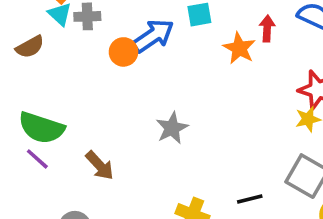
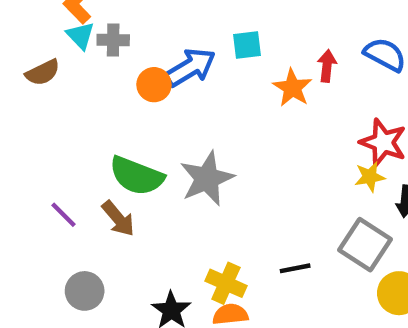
green semicircle: (41, 128) -> (137, 176), moved
gray star: (172, 128) -> (207, 179), size x1.4
purple line: (37, 159) -> (64, 215), moved

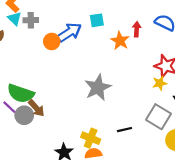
green semicircle: (137, 176) -> (21, 93), moved
gray star: (207, 179) -> (98, 87), moved
gray circle: (85, 291) -> (24, 115), moved

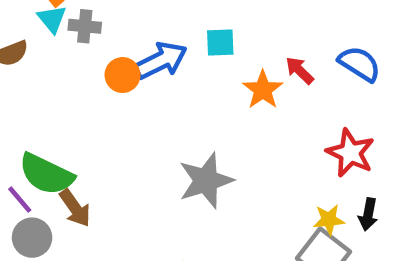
red arrow: (137, 29) -> (300, 70), turned -56
yellow star: (160, 83) -> (329, 220), moved
gray circle: (24, 115) -> (32, 238), moved

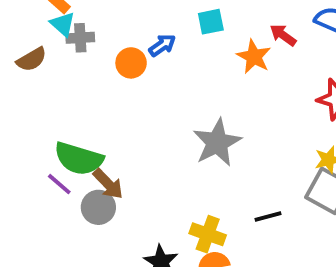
gray cross: (85, 26) -> (80, 38), moved
blue arrow: (161, 61) -> (162, 45), size x0.6
gray circle: (32, 238) -> (98, 207), moved

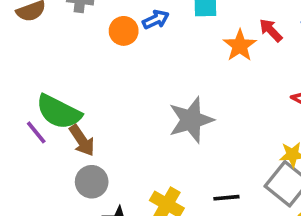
gray circle: (98, 207) -> (92, 182), moved

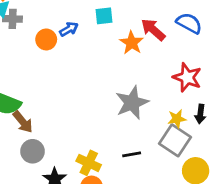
red arrow: (271, 30) -> (153, 30), size x1.4
gray star: (191, 120) -> (132, 103), moved

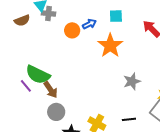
orange star: (132, 43) -> (110, 46), moved, size x1.4
gray star: (132, 103) -> (132, 81), size x0.7

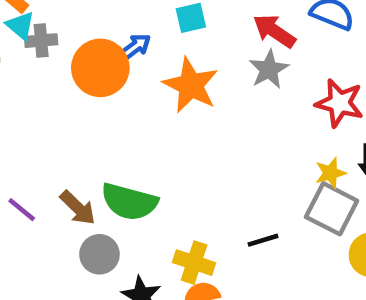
orange circle: (72, 30) -> (100, 68), size x1.6
green semicircle: (38, 75) -> (129, 202), moved
gray star: (132, 81) -> (269, 69), moved

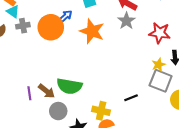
gray cross: (41, 41) -> (23, 26), moved
purple line: (22, 210) -> (29, 93), moved, turned 48

